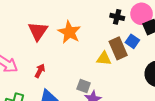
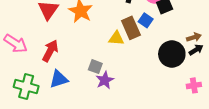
red arrow: (40, 71) -> (50, 51), size x1.5

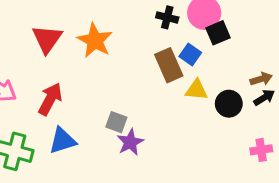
yellow triangle: (116, 38) -> (196, 90), moved
black circle: (172, 54) -> (229, 104), size x0.7

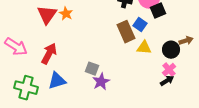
orange star: (95, 41) -> (66, 14), moved, size x0.6
black arrow: (264, 98) -> (167, 81), moved
black circle: (229, 104) -> (171, 50), moved
pink cross: (261, 150) -> (169, 70), moved, turned -32

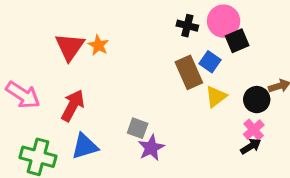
yellow triangle: (144, 48) -> (216, 97), turned -42

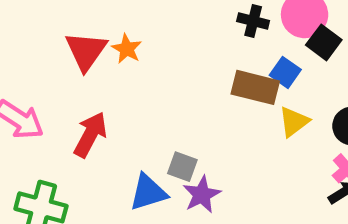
black square: (237, 41) -> (324, 42), turned -30
brown rectangle: (189, 72) -> (255, 87), turned -52
blue triangle: (85, 146) -> (148, 192), moved

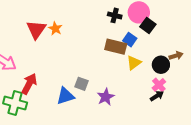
red arrow: (90, 135) -> (29, 84), moved
purple star: (202, 195) -> (106, 97), moved

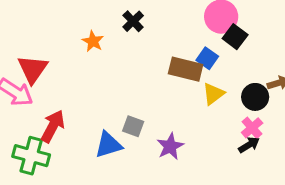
black cross: (115, 15) -> (133, 21), moved, turned 32
red triangle: (36, 30) -> (33, 69), moved

